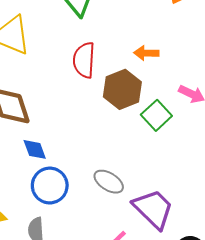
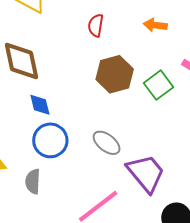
red semicircle: (84, 60) -> (96, 25), size x0.7
brown hexagon: (122, 89) -> (115, 74), moved

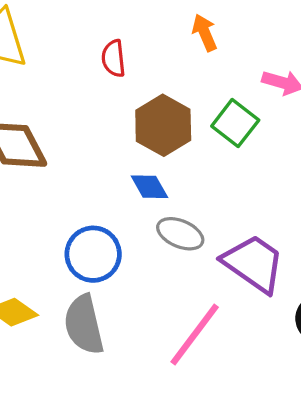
orange arrow: (155, 25) -> (205, 33), turned 75
blue diamond: (40, 105) -> (149, 187), moved
gray semicircle: (33, 182) -> (84, 325), size x1.5

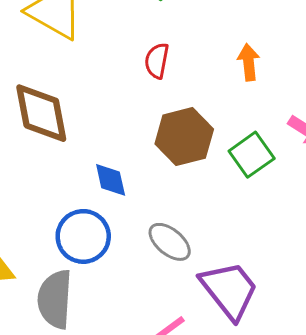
blue diamond: (149, 187) -> (111, 180), moved

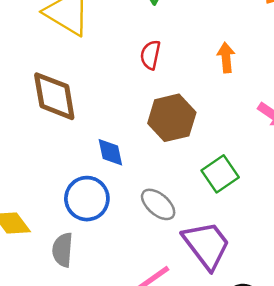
green square: (252, 155) -> (220, 174), moved
gray semicircle: (55, 299) -> (63, 250), size x0.7

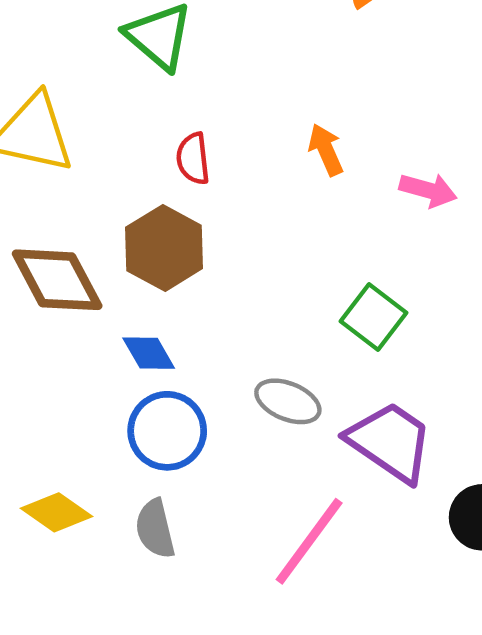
orange arrow: (226, 58) -> (326, 150), moved
brown hexagon: (172, 118) -> (164, 248), moved
blue diamond: (110, 152) -> (149, 353), moved

